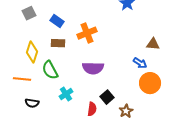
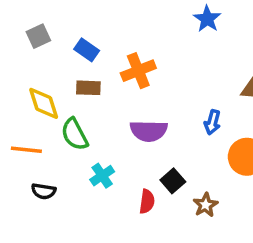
yellow diamond: (32, 52) -> (44, 103), turned -35
blue arrow: (140, 63) -> (212, 122), moved, turned 72

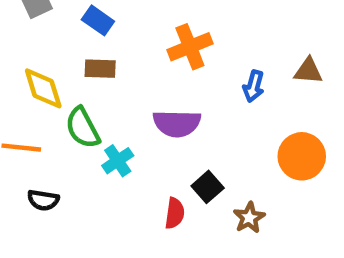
orange cross: (138, 71) -> (190, 47), moved
blue arrow: (212, 122) -> (254, 86), moved
cyan cross: (102, 176) -> (118, 161), moved

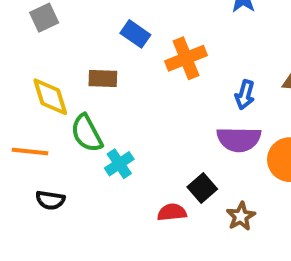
blue rectangle: (98, 20) -> (135, 34), moved
purple semicircle: (177, 123) -> (239, 139), moved
red semicircle: (175, 213) -> (172, 212), turned -104

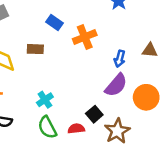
green semicircle: (87, 133) -> (47, 127), moved
purple semicircle: (239, 139) -> (116, 85), turned -50
brown star: (241, 216) -> (117, 131), size x1.5

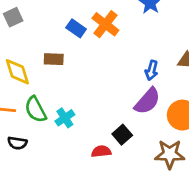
orange cross: (85, 37) -> (105, 24), moved, turned -30
green semicircle: (47, 127) -> (36, 109), moved
brown star: (117, 131) -> (170, 154), moved, turned 30

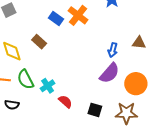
brown rectangle: (54, 59) -> (39, 42), turned 40
black square: (122, 135) -> (95, 110), moved, turned -32
red semicircle: (101, 151) -> (65, 102), moved, turned 48

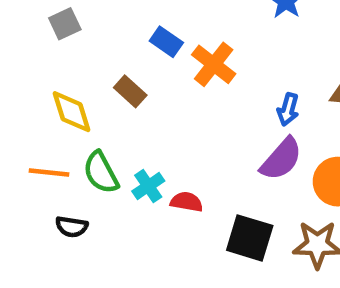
orange cross: (78, 15) -> (214, 64), moved
red semicircle: (65, 102) -> (187, 202), moved, turned -32
black square: (95, 110) -> (250, 238), size x1.5

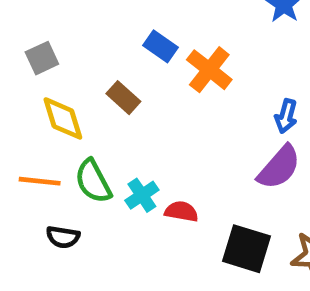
gray square: (65, 24) -> (42, 58), moved

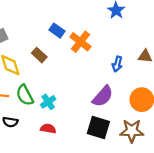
purple semicircle: (279, 167) -> (103, 96), moved
red semicircle: (181, 211) -> (48, 129), moved

